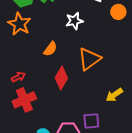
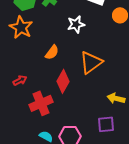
yellow arrow: (114, 95) -> (116, 98), turned 48
red cross: (24, 100) -> (41, 103), moved
purple square: (91, 121) -> (106, 124), moved

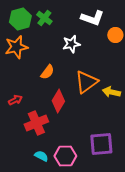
orange star: (21, 27) -> (16, 47), turned 30
yellow arrow: (116, 98) -> (111, 92), moved
purple square: (106, 124) -> (101, 144), size x1.4

